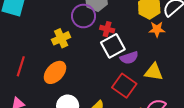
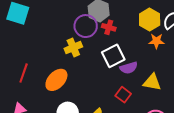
red cross: (107, 29) -> (109, 27), moved
yellow cross: (61, 38) -> (73, 48), moved
red square: (124, 86) -> (123, 95), size x0.7

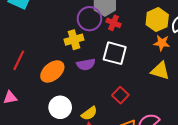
white square: (113, 56) -> (115, 53), turned 35
purple semicircle: (129, 68) -> (86, 64), moved
yellow triangle: (152, 82) -> (160, 71), moved

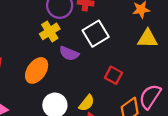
white square: (115, 53) -> (96, 34), turned -30
purple semicircle: (86, 64) -> (69, 53), turned 48

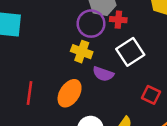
yellow cross: (50, 31) -> (82, 52), turned -36

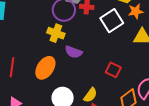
white square: (130, 52) -> (112, 21), moved

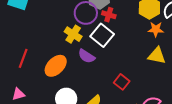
white square: (112, 21) -> (102, 35), moved, turned -30

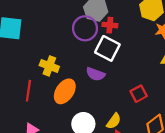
yellow cross: (73, 34) -> (49, 66), moved
red square: (122, 82) -> (139, 94), turned 35

